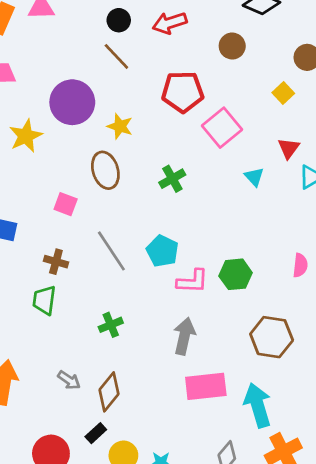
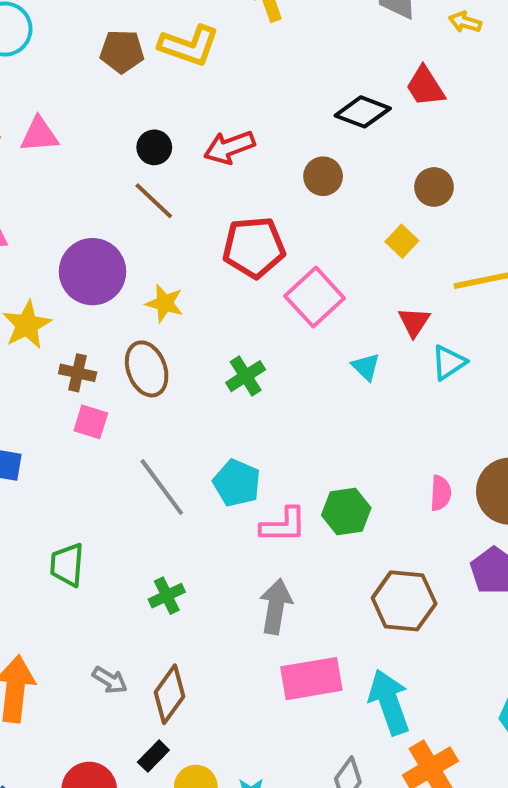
brown cross: (56, 262) -> (78, 373), moved

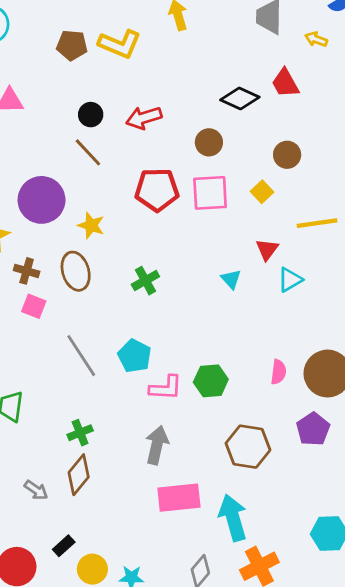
pink square: (315, 297) -> (210, 193), moved, turned 36
brown diamond: (170, 694) -> (79, 475), moved

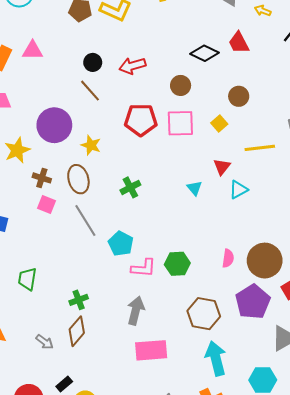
gray line: (81, 356) -> (85, 220), moved
purple pentagon: (313, 429) -> (253, 302), size x1.4
cyan arrow: (233, 518) -> (216, 358), moved

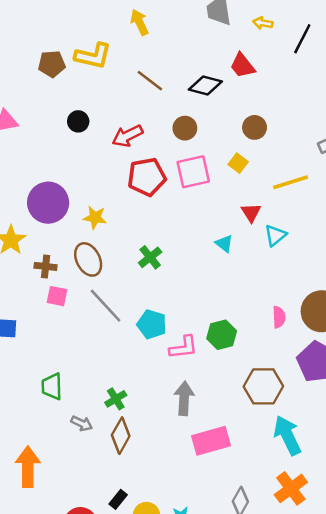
red arrow: (132, 66) -> (127, 136), moved
brown line: (90, 91) -> (150, 81), moved
gray arrow: (45, 342) -> (82, 423), moved

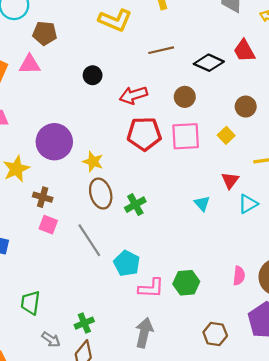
brown pentagon: (52, 64) -> (45, 33), moved
brown line: (150, 81) -> (161, 50), turned -60
brown ellipse: (88, 259) -> (101, 194), moved
brown hexagon: (263, 386) -> (215, 334), size x0.7

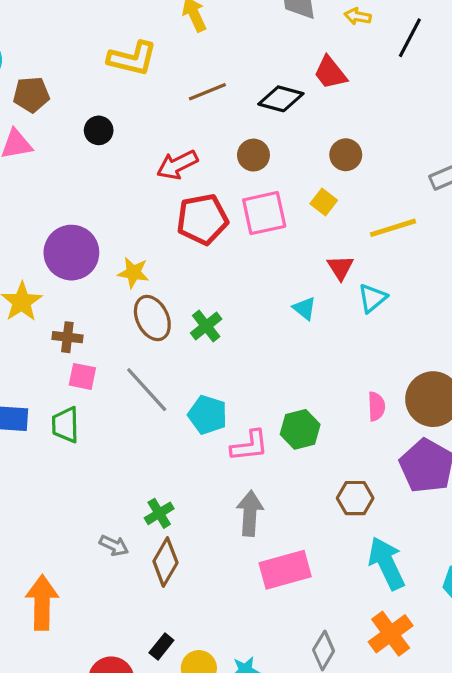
black circle: (93, 75) -> (99, 130), moved
green trapezoid: (30, 303) -> (65, 425), moved

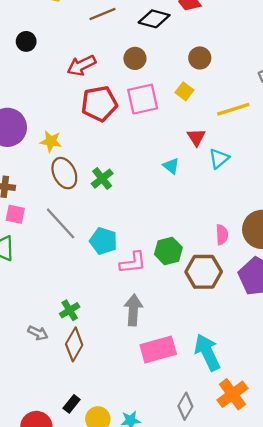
brown hexagon: (355, 498) -> (204, 272), moved, size x1.4
cyan arrow: (387, 563) -> (207, 352), moved

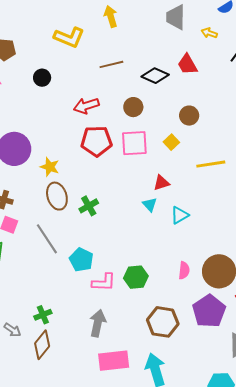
red triangle: (196, 137) -> (161, 183), moved, turned 36
cyan triangle: (219, 159) -> (180, 215), moved
brown hexagon: (204, 272) -> (163, 322), moved

